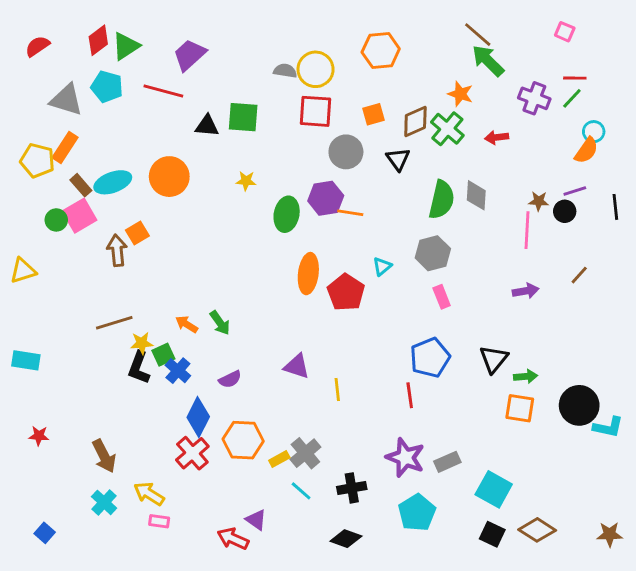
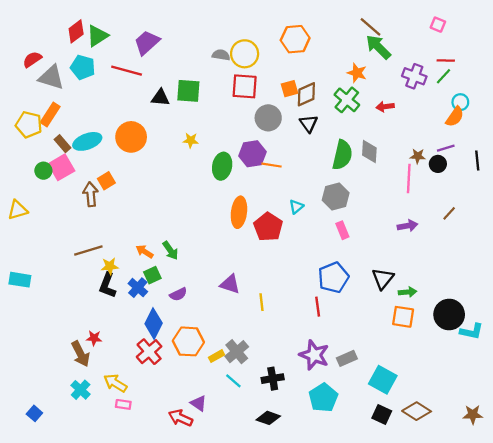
red semicircle: (37, 46) -> (32, 59), moved
brown diamond: (415, 121) -> (306, 94), moved
green square: (163, 355) -> (152, 275), moved
red star: (39, 436) -> (94, 338), moved

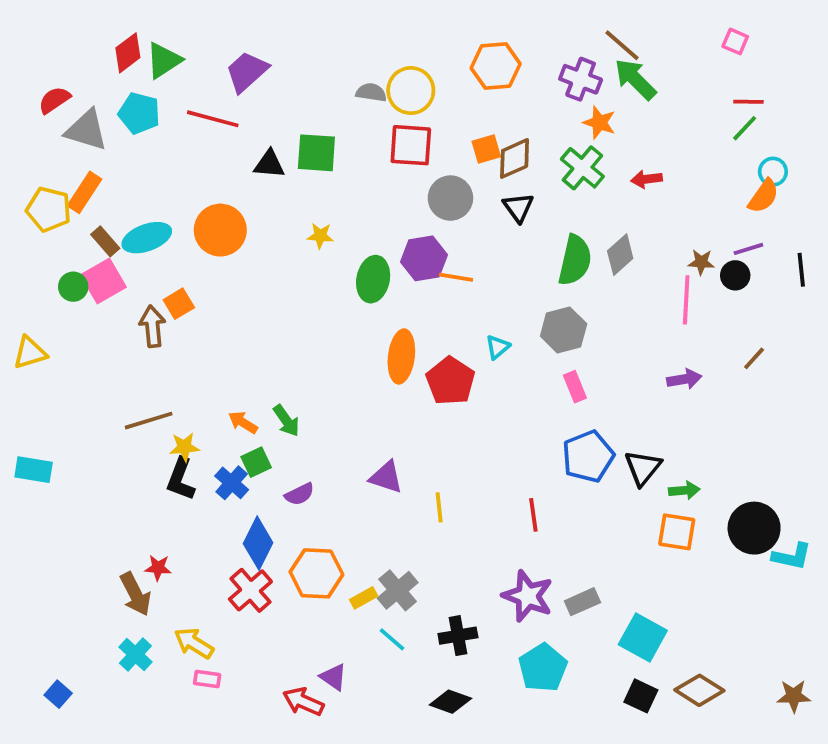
purple cross: (414, 76) -> (581, 79), moved
gray diamond: (369, 152) -> (620, 255), turned 45
blue pentagon: (333, 277) -> (588, 456), moved

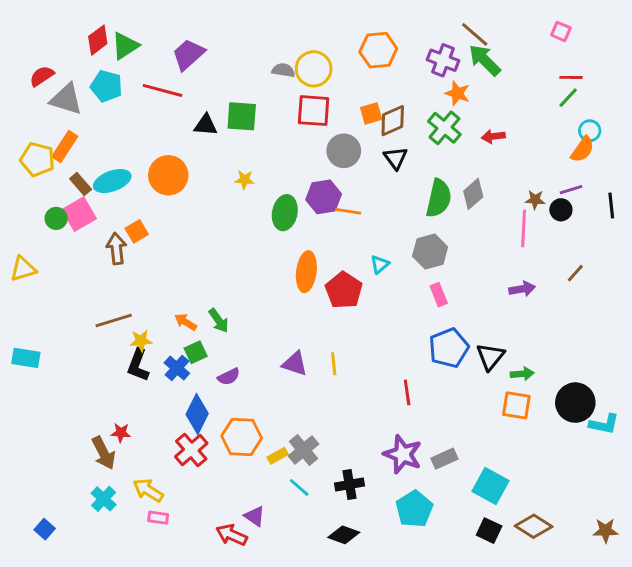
yellow line: (439, 507) -> (334, 364), moved

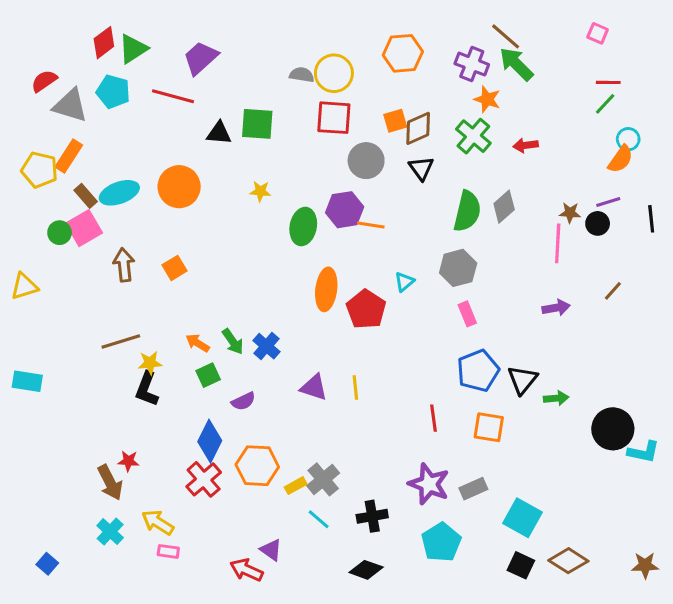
orange square: (137, 231) -> (174, 268), moved
blue cross: (177, 368) -> (266, 346), moved
orange square: (516, 405) -> (489, 427), moved

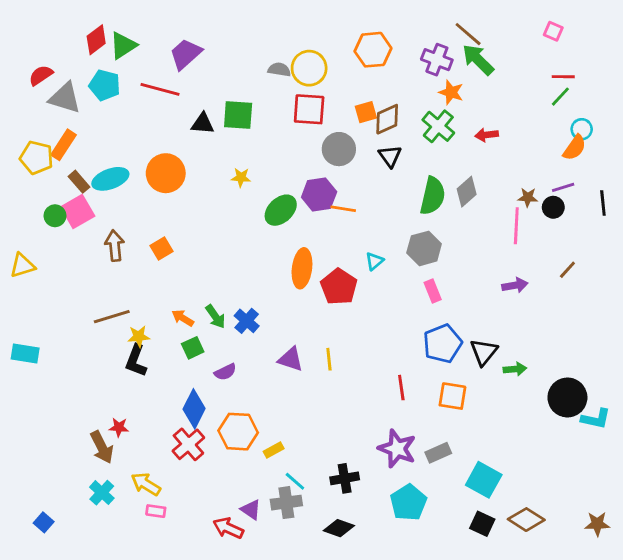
green ellipse: (303, 227) -> (281, 210), turned 36
gray cross: (323, 479) -> (286, 503), moved, turned 32

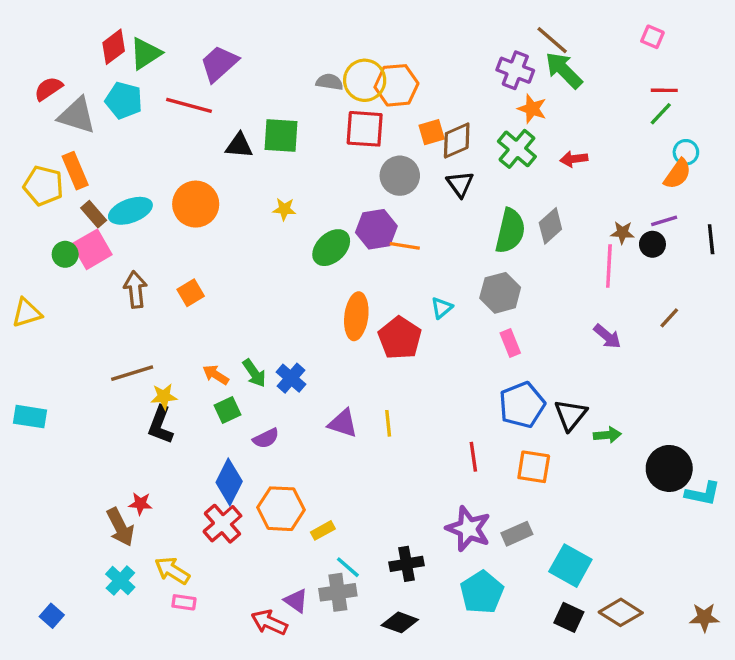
orange hexagon: (373, 50) -> (396, 85), moved
orange rectangle: (63, 145) -> (75, 171), turned -56
purple arrow: (515, 285) -> (607, 336), turned 50

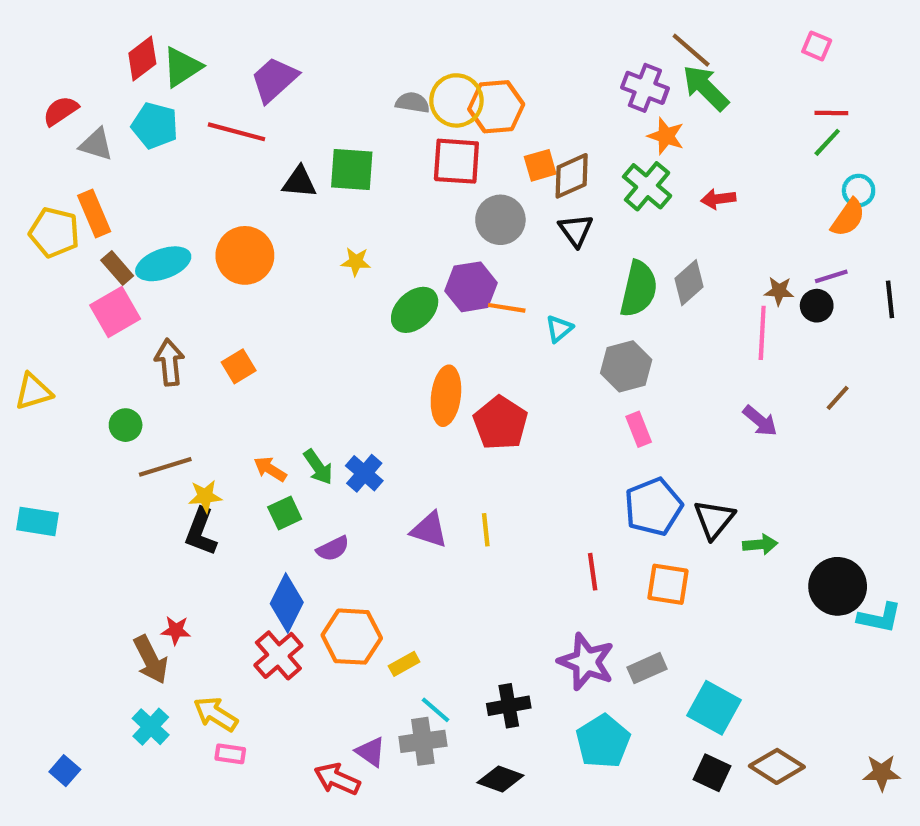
gray triangle: (77, 115) -> (96, 144), size x0.7
green circle: (65, 254) -> (126, 425), moved
cyan triangle: (442, 308) -> (559, 329), moved

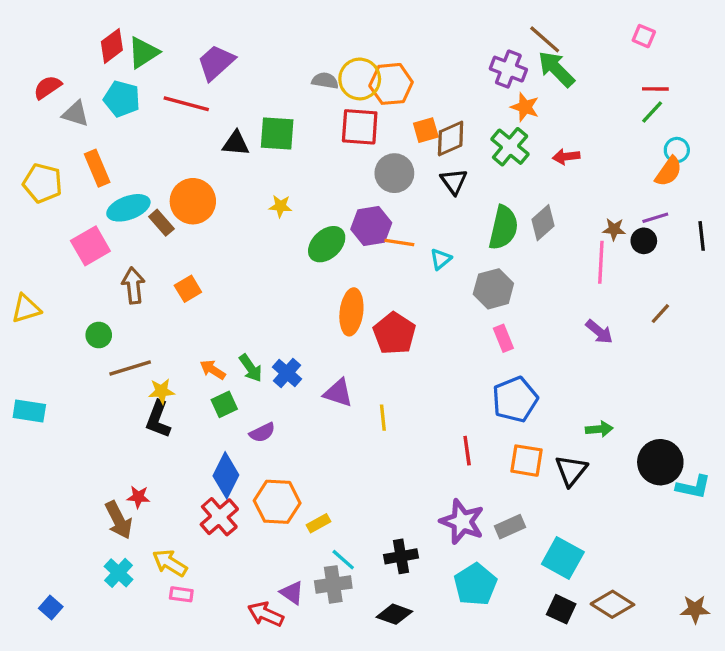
orange rectangle: (94, 214) -> (97, 168), moved
brown rectangle: (117, 268) -> (161, 223), moved
black triangle: (714, 519) -> (571, 470), moved
purple triangle: (429, 530) -> (338, 393), moved

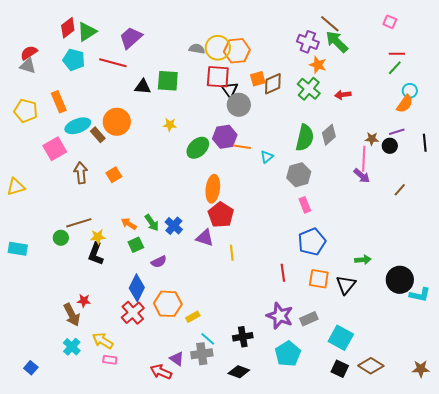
gray triangle: (76, 114) -> (28, 66), moved
black triangle: (454, 181) -> (230, 90), moved
purple arrow: (599, 332) -> (362, 176), moved
red pentagon: (394, 333) -> (221, 215), moved
green circle: (99, 335) -> (61, 238), moved

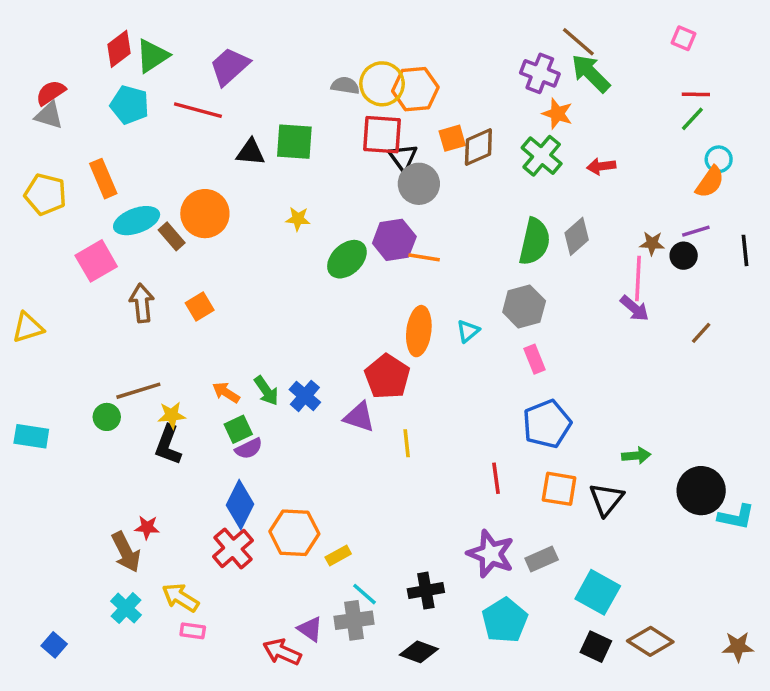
cyan triangle: (267, 157) -> (468, 331), moved
orange ellipse: (213, 189) -> (419, 331), moved
purple semicircle: (159, 262) -> (249, 449), moved

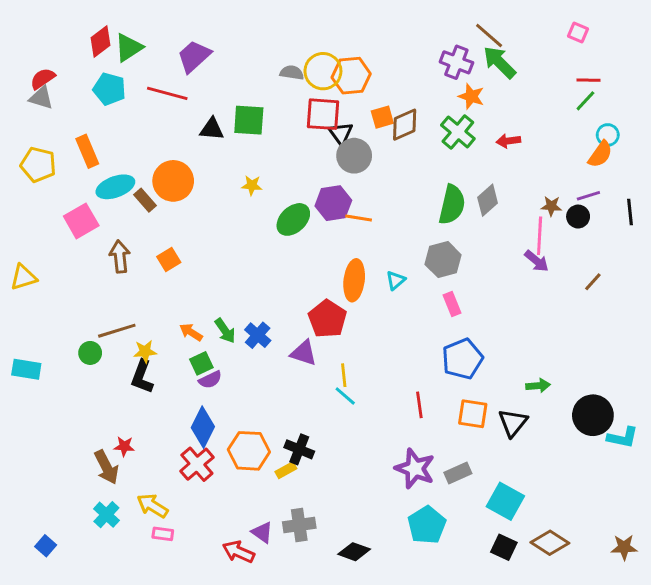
black cross: (426, 591) -> (299, 449), moved, turned 32
cyan line: (364, 594) -> (345, 396), moved

